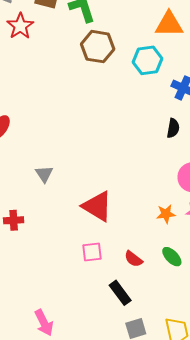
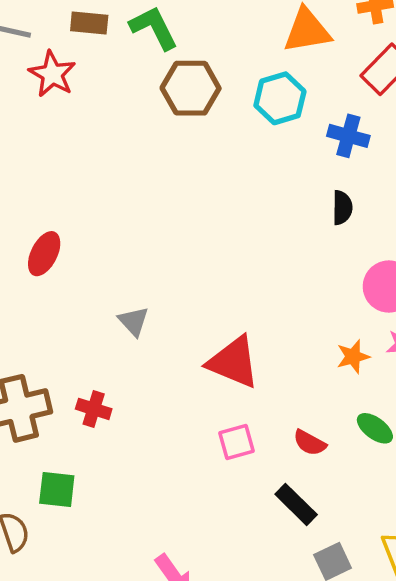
red cross: (14, 220) -> (94, 409), turned 30

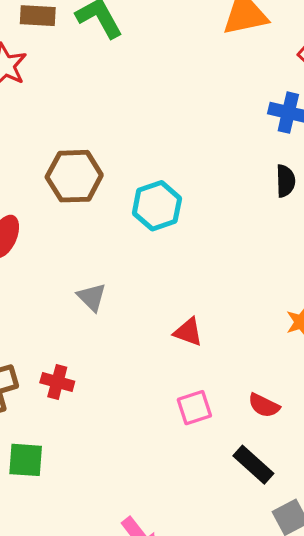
brown hexagon: (191, 88) -> (74, 176), moved
cyan hexagon: (280, 98) -> (157, 206), moved
red triangle: (233, 362) -> (188, 332), size x0.6

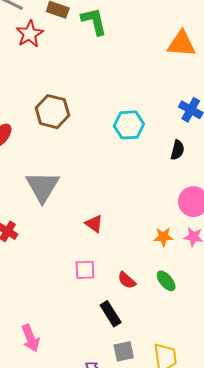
cyan hexagon: (157, 206) -> (129, 125), moved
gray triangle: (92, 297) -> (42, 187), size x1.8

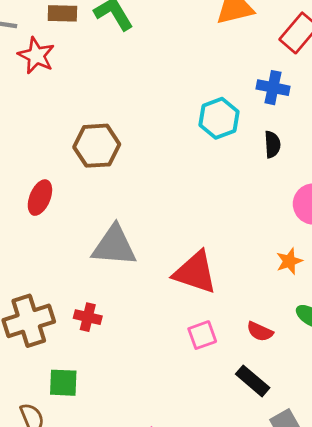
cyan hexagon: (129, 125) -> (219, 118), moved
gray triangle: (42, 187) -> (114, 246), turned -39
red triangle: (94, 224) -> (195, 272), size x1.8

